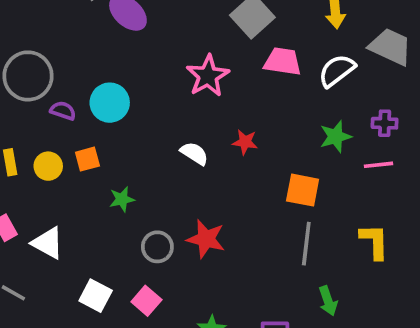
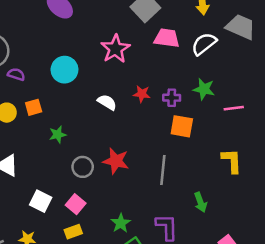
cyan circle: (110, 103) -> (64, 70), moved
purple cross: (385, 123) -> (172, 98), moved
green star: (336, 137) -> (204, 89), turned 30
gray line: (306, 244) -> (163, 170), moved

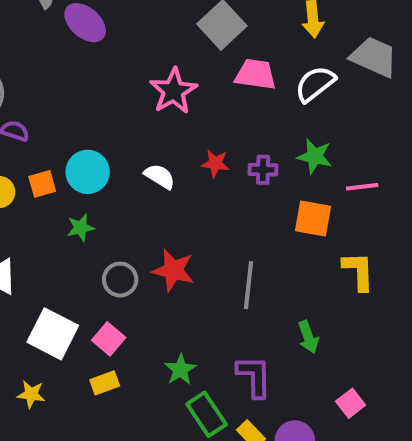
cyan circle: (64, 70) -> (88, 172), moved
orange square: (182, 126) -> (313, 219), moved
white square: (41, 201) -> (53, 334), size x1.4

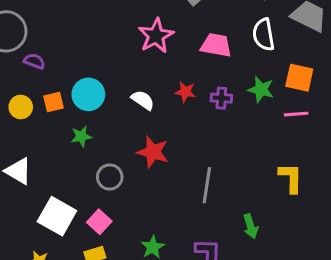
pink trapezoid: (256, 74) -> (216, 45), moved
white semicircle: (315, 84) -> (264, 35), turned -64
orange square: (313, 219) -> (299, 78), moved
red star: (173, 270) -> (153, 152), moved

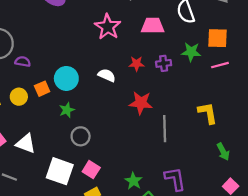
red star: (153, 152) -> (141, 103), moved
gray circle: (110, 177) -> (81, 136), moved
yellow L-shape: (291, 178) -> (208, 113), moved
green arrow: (251, 226) -> (223, 152), moved

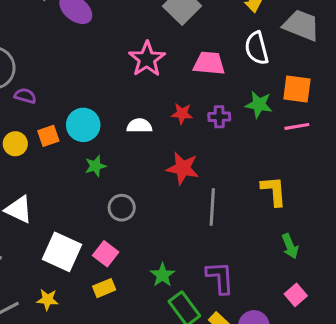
white semicircle: (107, 75) -> (139, 126), turned -30
green star: (67, 110) -> (95, 166), moved
gray circle: (81, 136) -> (122, 208), moved

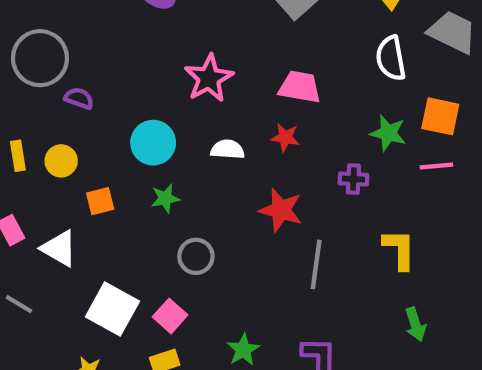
pink star: (147, 59) -> (209, 78), moved
pink trapezoid: (209, 63) -> (300, 87), moved
purple cross: (219, 117) -> (353, 179), moved
orange square: (48, 136) -> (100, 201), moved

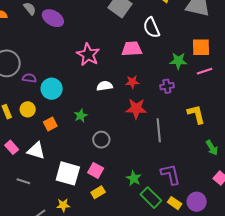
white semicircle: (391, 58) -> (152, 28), moved
red star: (285, 138) -> (132, 82), moved
cyan circle: (153, 143) -> (52, 89), moved

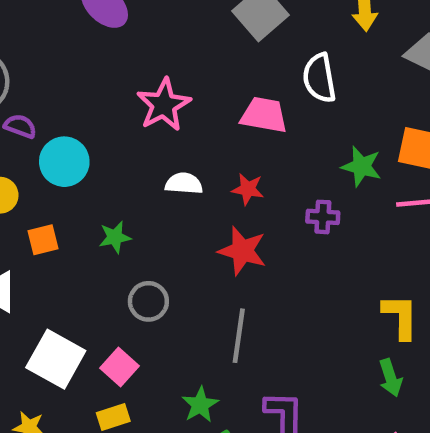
yellow L-shape: (196, 114) -> (400, 317), moved
gray line: (159, 130) -> (239, 336), moved

